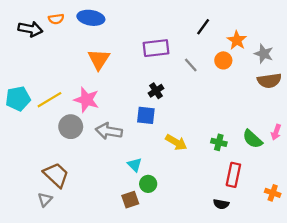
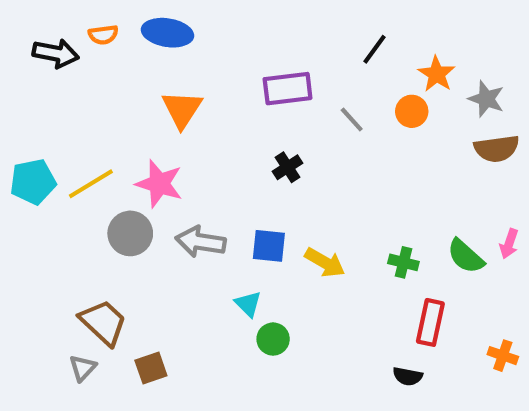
blue square: (146, 115) -> (269, 246), moved
brown square: (130, 200) -> (151, 368), moved

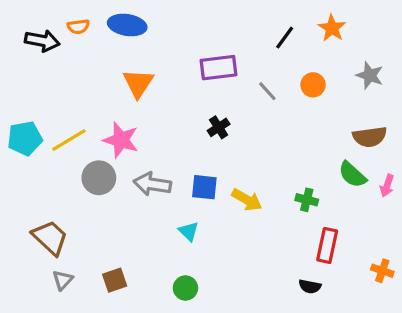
orange star: (437, 74) -> (332, 28), moved
brown semicircle: (497, 149) -> (370, 137), moved
green semicircle: (466, 256) -> (352, 175), moved
brown trapezoid: (103, 322) -> (50, 238), moved
green circle: (273, 339) -> (185, 288), moved

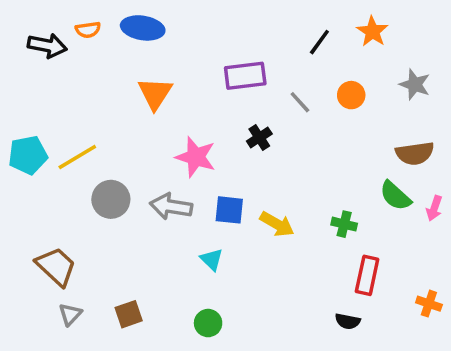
black cross: (219, 127) -> (259, 138), moved
pink star: (121, 140) -> (196, 157), moved

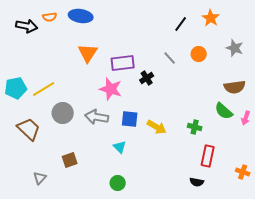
purple rectangle: (245, 76) -> (123, 63), moved
brown trapezoid: (56, 267) -> (29, 129), moved
brown square: (129, 314) -> (70, 160), moved

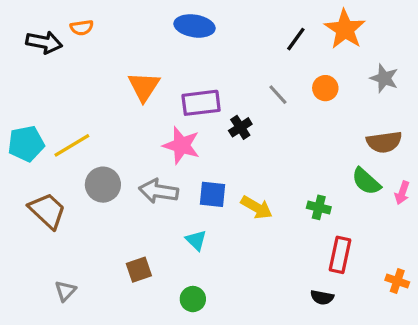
blue ellipse: (81, 16) -> (194, 26), moved
orange star: (211, 18) -> (345, 29), size x1.4
brown square: (70, 160) -> (139, 270), moved

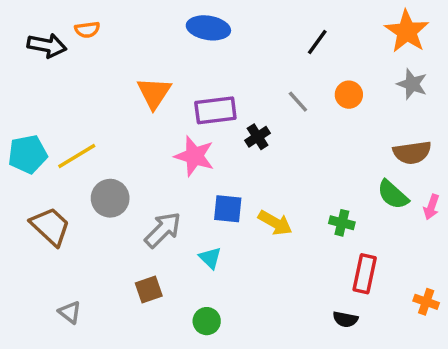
orange star: (345, 29) -> (407, 31), moved
gray arrow: (159, 191) -> (163, 230), moved, turned 126
gray triangle: (65, 291) -> (70, 312), turned -35

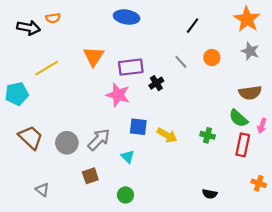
yellow line: (77, 156) -> (47, 68), moved
gray circle: (110, 198) -> (67, 143), moved
red rectangle: (365, 274) -> (243, 145), moved

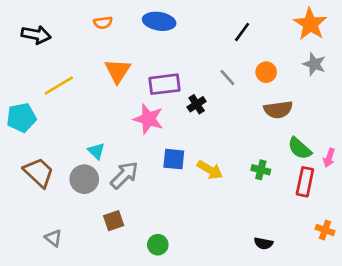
orange semicircle: (53, 18) -> (103, 23), moved
brown semicircle: (250, 93) -> (278, 110), moved
cyan triangle: (128, 157) -> (96, 151), moved

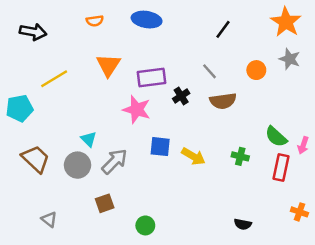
orange circle: (266, 72) -> (256, 70), moved
brown semicircle: (278, 110) -> (223, 101), moved

